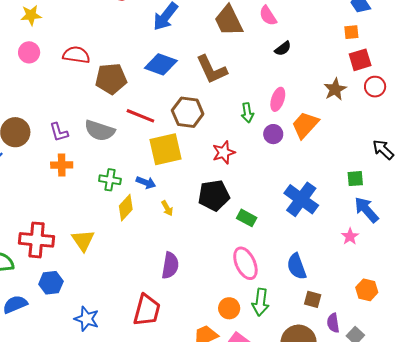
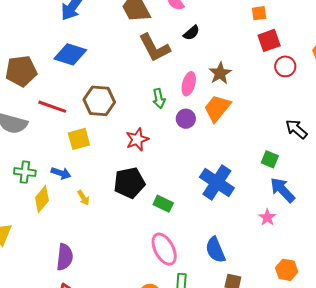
brown L-shape: (212, 69) -> (155, 48), moved
brown star: (335, 89) -> (220, 73), moved
yellow square: (165, 149) -> (79, 139), size x0.7
green square: (355, 179) -> (270, 159), turned 30
purple semicircle: (170, 265) -> (65, 257), moved

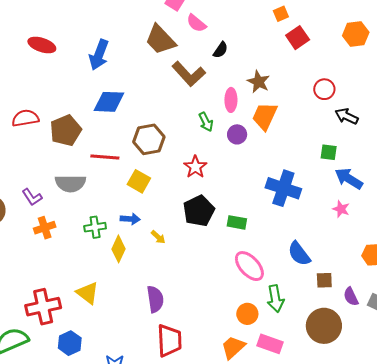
red circle: (285, 66) -> (324, 89), moved
yellow square: (79, 139) -> (139, 181), turned -30

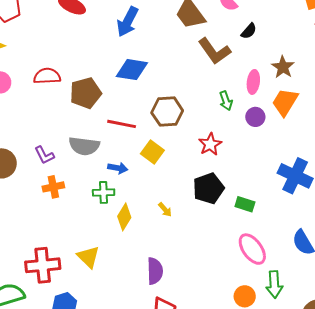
blue arrow: (130, 219) -> (118, 168), moved

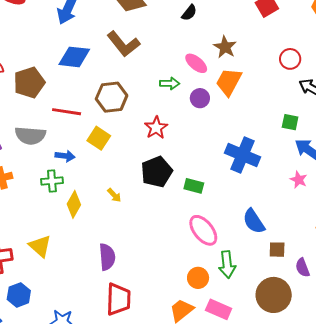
brown L-shape: (214, 51) -> (123, 44), moved
pink ellipse: (253, 82) -> (196, 63), turned -55
green arrow: (226, 101) -> (170, 83), turned -66

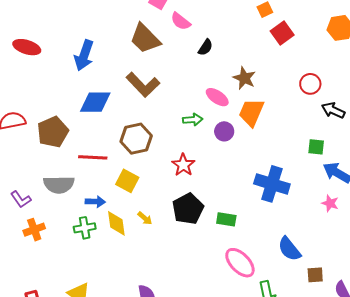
yellow arrow: (114, 195) -> (145, 218), moved
yellow diamond: (74, 204) -> (116, 223), moved, turned -32

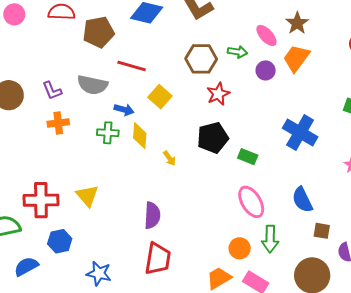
brown hexagon: (136, 139) -> (201, 59), moved
yellow arrow: (145, 218) -> (169, 158), moved

